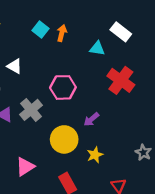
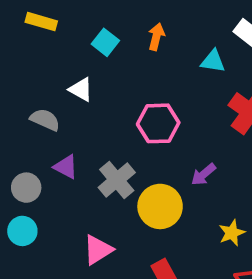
cyan square: (41, 30) -> (105, 42), moved
gray cross: (31, 110) -> (117, 180), moved
yellow star: (95, 155) -> (232, 233), moved

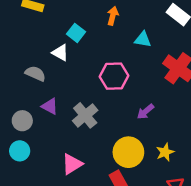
cyan square: (105, 42) -> (76, 33), moved
cyan triangle: (213, 61) -> (143, 39), moved
yellow circle: (160, 206) -> (128, 152), moved

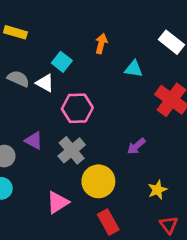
gray semicircle: (35, 74) -> (18, 79), moved
pink hexagon: (114, 76) -> (77, 108), moved
yellow circle: (128, 152) -> (98, 181), moved

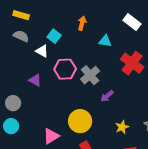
gray semicircle: (18, 79) -> (21, 36), moved
purple triangle: (34, 141) -> (35, 80), moved
gray cross: (72, 150) -> (90, 75), moved

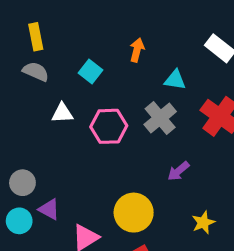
yellow rectangle: (21, 15) -> (36, 37), turned 63
white triangle: (42, 51) -> (62, 113), moved, turned -32
gray cross: (90, 75) -> (160, 118), moved
purple triangle: (35, 80) -> (49, 209), moved

